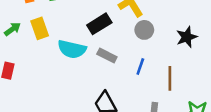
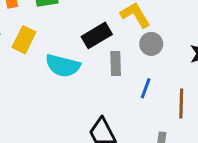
yellow rectangle: (40, 28) -> (24, 40), turned 45
gray rectangle: (107, 55) -> (116, 63), moved, turned 60

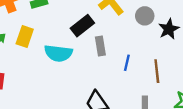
gray circle: (151, 44) -> (145, 16), moved

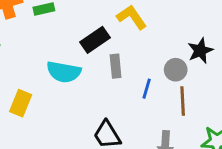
gray circle: (145, 16) -> (176, 70), moved
yellow rectangle: (25, 36) -> (21, 103), moved

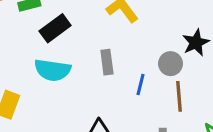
black rectangle: (95, 40) -> (55, 28), moved

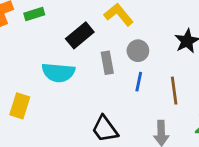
black rectangle: (55, 28) -> (80, 35), moved
gray circle: (170, 64) -> (138, 51), moved

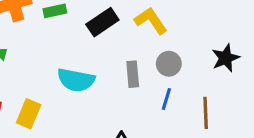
black rectangle: (80, 35) -> (102, 22), moved

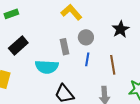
black rectangle: (102, 22) -> (18, 46), moved
cyan semicircle: (76, 80) -> (47, 67), moved

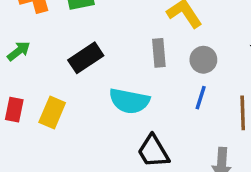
gray rectangle: (64, 47) -> (159, 53), moved

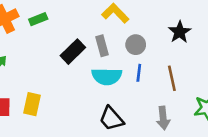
black rectangle: (86, 58) -> (73, 52), moved
cyan semicircle: (129, 101) -> (107, 76), moved

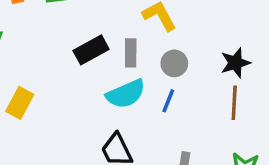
cyan semicircle: (107, 76) -> (126, 94), turned -40
brown line: (172, 78) -> (234, 103), moved

